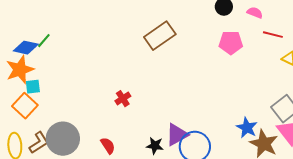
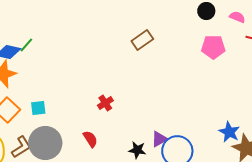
brown rectangle: (160, 36) -> (142, 40), size x0.7
cyan square: (33, 87) -> (38, 108), moved
purple triangle: (177, 135) -> (159, 139), size x0.7
red semicircle: (108, 146) -> (90, 139), moved

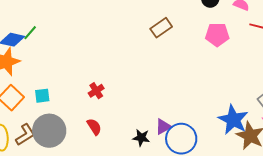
brown rectangle: (142, 40) -> (161, 28), moved
red cross: (105, 103) -> (96, 91), moved
blue star: (229, 132) -> (233, 120), size x1.4

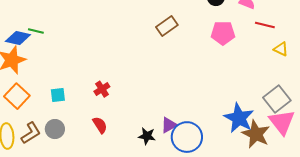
green line: (30, 33) -> (36, 31), turned 63
cyan square: (42, 96) -> (58, 95), moved
gray circle: (49, 131) -> (55, 129), size x0.6

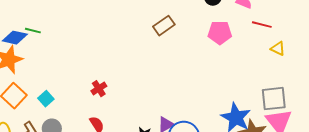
cyan square: (58, 95) -> (46, 99), moved, turned -35
gray square: (277, 99) -> (274, 99), turned 32

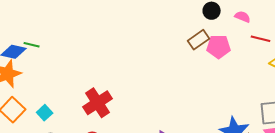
brown rectangle: (164, 26) -> (199, 40), moved
red cross: (99, 89) -> (98, 103), size x1.8

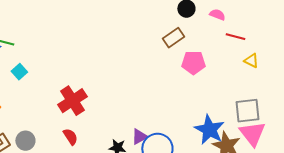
pink pentagon: (219, 47) -> (193, 63), moved
cyan square: (45, 113) -> (19, 72), moved

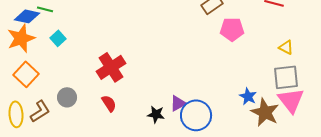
yellow triangle: (251, 61) -> (286, 47), moved
blue star: (209, 130) -> (248, 96), size x0.6
gray circle: (25, 141) -> (67, 97), moved

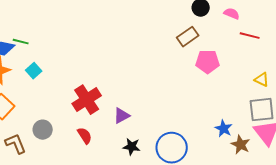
purple triangle: (178, 103) -> (122, 116), moved
brown L-shape: (40, 111) -> (16, 144), turned -80
brown star: (265, 112) -> (241, 145), size x0.7

